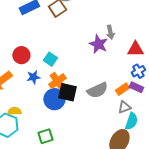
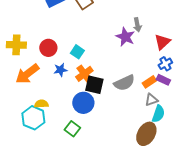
red triangle: (135, 49) -> (162, 42), turned -42
blue circle: (54, 99) -> (83, 103), moved
green square: (45, 136) -> (72, 129), turned -35

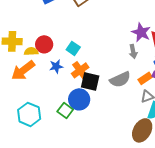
gray arrow: (137, 25) -> (133, 51), moved
purple star: (125, 37) -> (141, 32), moved
yellow semicircle: (41, 104) -> (31, 51), moved
green square: (72, 129) -> (65, 110), moved

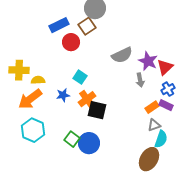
red circle: (44, 44) -> (71, 42), moved
gray semicircle: (120, 79) -> (122, 55), moved
blue circle: (79, 99) -> (89, 143), moved
cyan hexagon: (29, 114) -> (33, 130), moved

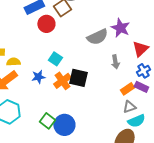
purple star: (148, 61) -> (120, 28), moved
black square: (97, 110) -> (78, 78), moved
cyan semicircle: (161, 139) -> (136, 121), turned 48

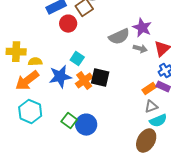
gray arrow: (115, 62) -> (140, 49), moved, turned -64
blue star: (38, 77) -> (60, 77), size x1.6

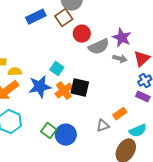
red circle: (68, 24) -> (82, 34), moved
orange rectangle: (149, 89) -> (120, 114), moved
gray triangle: (151, 107) -> (103, 126), moved

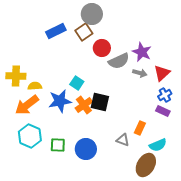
orange rectangle: (120, 114) -> (140, 128), turned -32
gray triangle: (103, 126) -> (123, 140), turned 40
green square: (49, 131) -> (58, 145), moved, turned -35

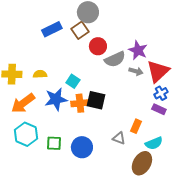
red triangle: (162, 73) -> (158, 71), size x1.4
yellow semicircle: (35, 86) -> (40, 74), moved
orange cross: (84, 105) -> (80, 103), turned 30

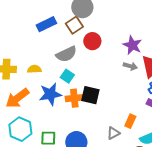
gray semicircle: (115, 59) -> (66, 54), moved
gray triangle: (119, 138) -> (113, 133), turned -48

